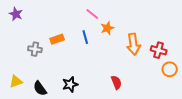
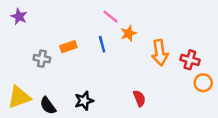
yellow triangle: (16, 81) -> (19, 97), size x1.5

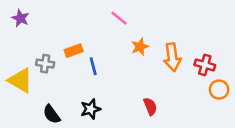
orange star: (129, 33) -> (140, 47), moved
blue line: (102, 44) -> (93, 66), moved
yellow triangle: (19, 97) -> (20, 80), moved, turned 50

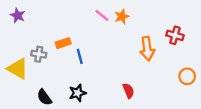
orange star: (140, 47) -> (122, 17), moved
red cross: (205, 65) -> (175, 35), moved

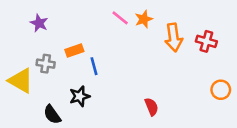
purple star: (18, 15) -> (39, 23), moved
orange arrow: (147, 49) -> (174, 37), moved
black star: (78, 93) -> (80, 96), moved

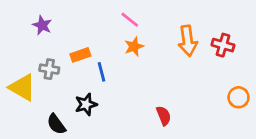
orange star: (144, 19) -> (134, 46), moved

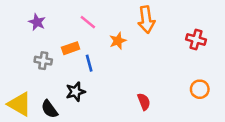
pink line: (130, 20) -> (88, 22), moved
orange arrow: (188, 41) -> (146, 20), moved
yellow triangle: (22, 87) -> (20, 104), moved
orange circle: (239, 97) -> (200, 89), moved

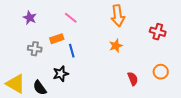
orange star: (118, 41) -> (116, 46), moved
red semicircle: (144, 102) -> (133, 79), moved

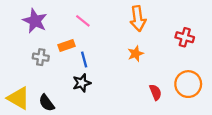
purple star: (30, 18) -> (35, 21), size x1.5
orange circle: (161, 72) -> (188, 84), size x1.5
black star: (61, 74) -> (82, 83), moved

